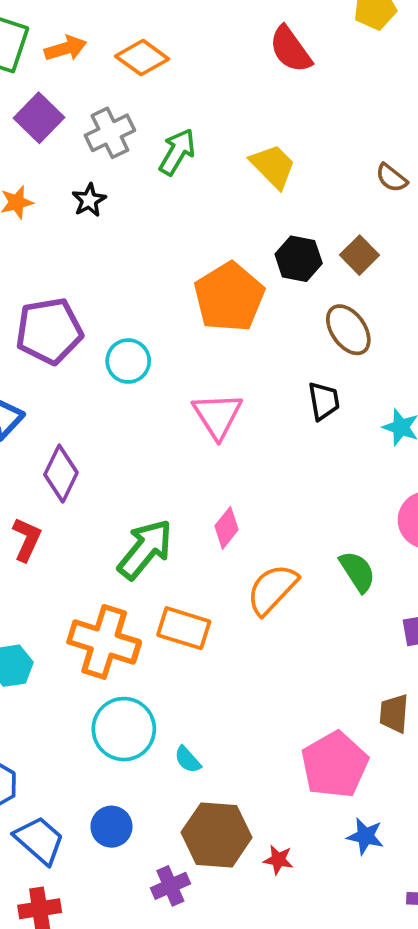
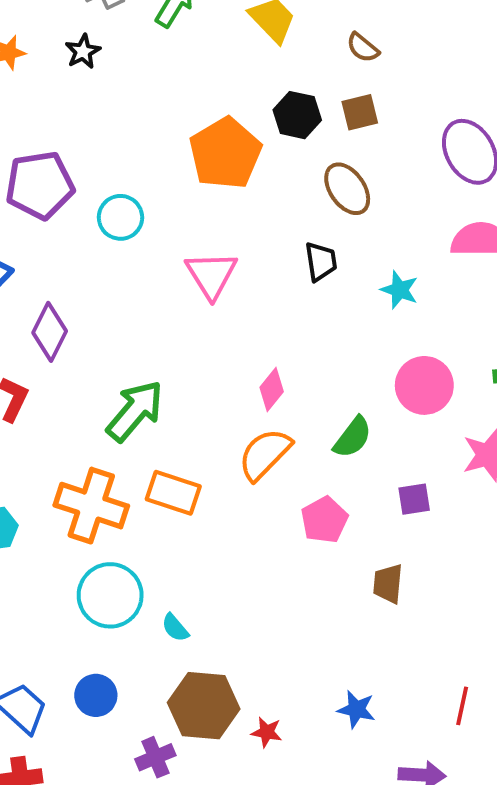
brown semicircle: (391, 178) -> (363, 48), moved
brown square: (359, 255) -> (360, 112), turned 30
pink diamond: (227, 528) -> (272, 389), moved
green semicircle: (357, 572) -> (353, 437), turned 69
pink pentagon: (335, 765) -> (324, 520), moved, size x0.7

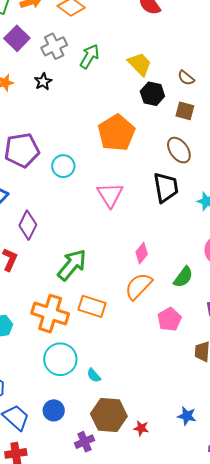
brown square: (360, 112) -> (185, 111), turned 30
black hexagon: (297, 115) -> (152, 94), moved
black trapezoid: (321, 262) -> (166, 187), size x1.5

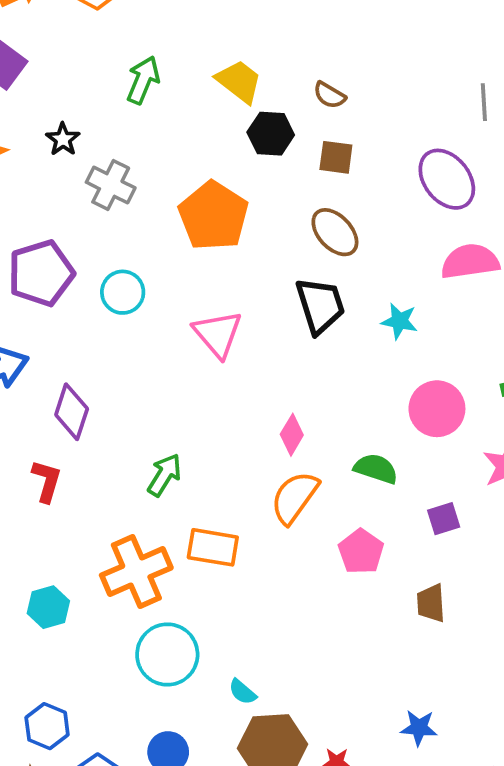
gray cross: (54, 46) -> (111, 185), moved, turned -30
green arrow: (72, 265) -> (164, 475), size x0.7
green semicircle: (183, 277) -> (376, 469), turned -100
orange cross: (50, 314) -> (136, 572), turned -33
cyan semicircle: (94, 375) -> (242, 692), moved

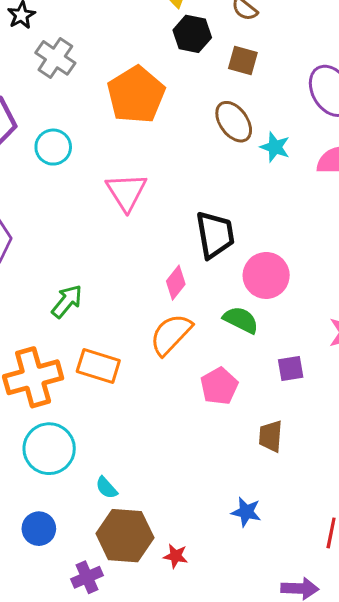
black trapezoid: (320, 305) -> (215, 235), moved
cyan star: (399, 321) -> (275, 147), moved
pink circle: (437, 409) -> (266, 275), moved
blue star: (419, 728) -> (246, 512), moved

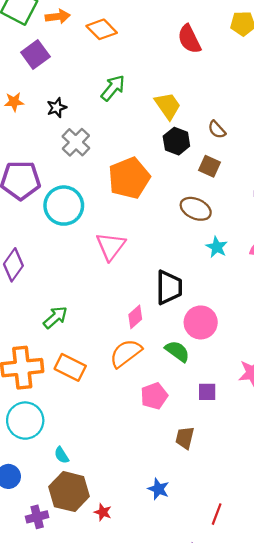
brown ellipse: (234, 122) -> (196, 209), turned -40
cyan circle: (53, 147) -> (64, 206), size x1.5
cyan star: (275, 147) -> (217, 247), moved

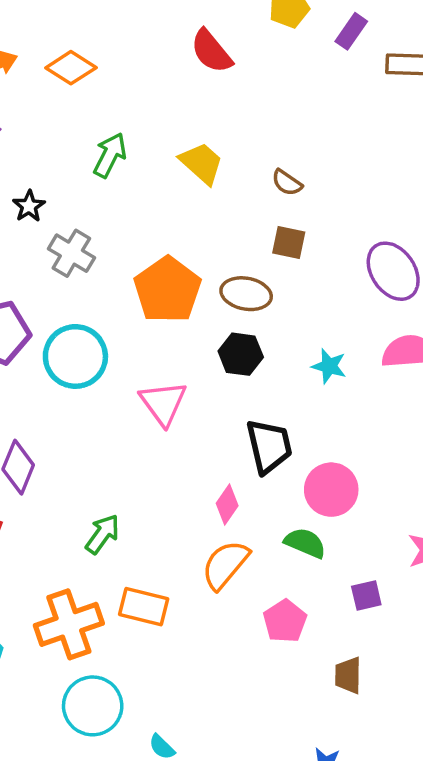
black hexagon: (176, 141) -> (241, 354), moved
brown ellipse: (196, 209) -> (246, 294), moved

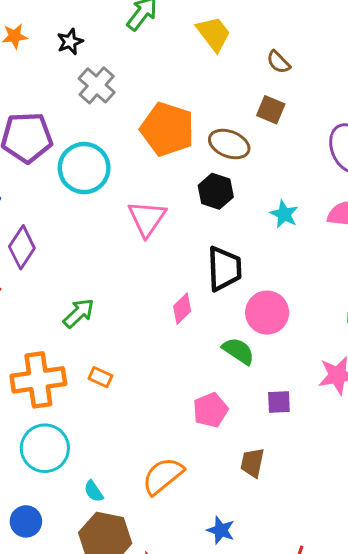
orange pentagon: (168, 290) -> (167, 129), turned -30
orange semicircle: (225, 565) -> (163, 476), moved
orange rectangle: (144, 607) -> (100, 377), size x0.6

